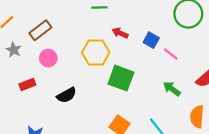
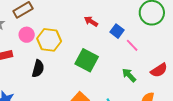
yellow hexagon: (96, 53) -> (49, 40), moved
black semicircle: (67, 95) -> (38, 69), turned -54

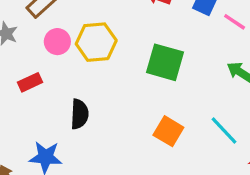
black semicircle: (38, 69) -> (80, 114), moved

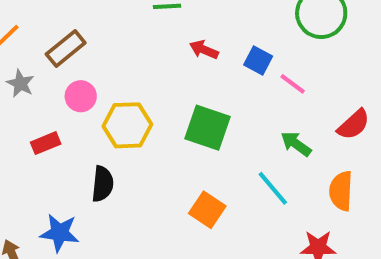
yellow hexagon: (96, 42) -> (127, 125), moved
cyan line: (224, 130) -> (273, 188), moved

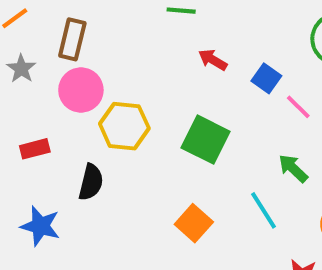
brown rectangle: (66, 49) -> (72, 39), turned -45
pink circle: (81, 96) -> (81, 90), size x1.4
red rectangle: (46, 143) -> (35, 149), moved

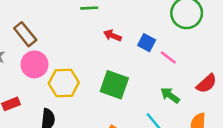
brown rectangle: (72, 39) -> (25, 34), turned -45

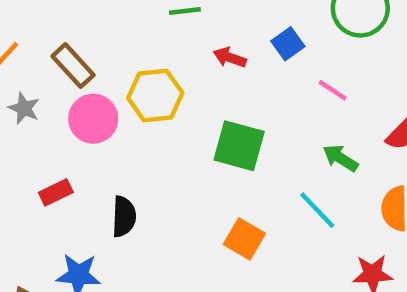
blue square: (147, 43) -> (288, 44), moved, turned 30
yellow hexagon: (64, 83) -> (155, 95), moved

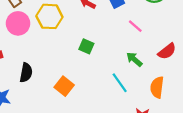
green square: (239, 146) -> (86, 46), size x0.6
orange square: (244, 239) -> (64, 86), moved

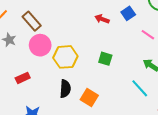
yellow hexagon: (49, 16) -> (65, 57), moved
black semicircle: (26, 73) -> (65, 89), moved

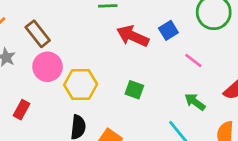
red arrow: (102, 19) -> (133, 36), size x1.6
red rectangle: (23, 78) -> (22, 110), turned -40

